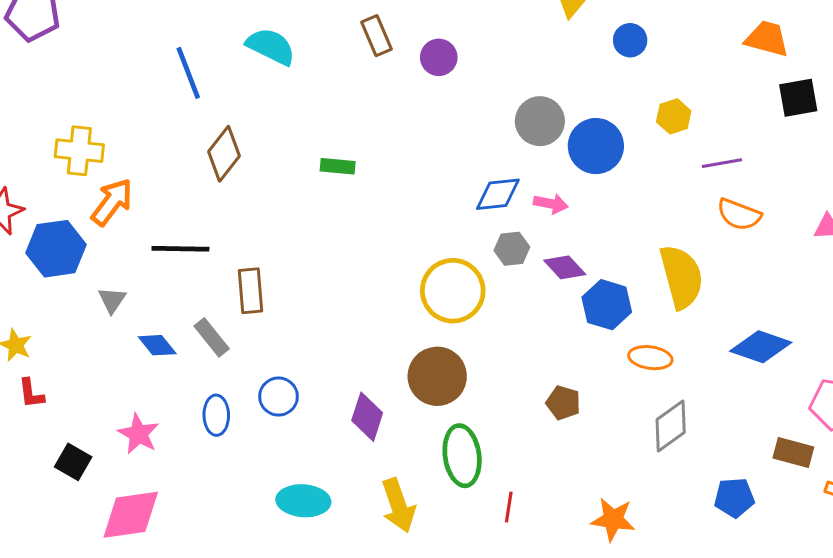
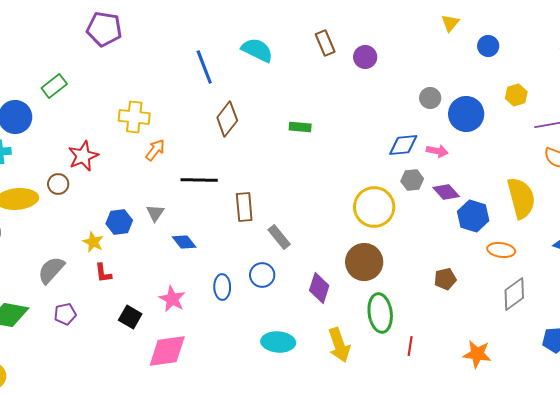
gray circle: (540, 121) -> (430, 98), size x0.7
orange arrow: (112, 202) -> (155, 150), size x0.7
blue hexagon: (56, 249) -> (119, 222), moved, size x0.7
gray rectangle: (212, 337) -> (279, 237), moved
brown pentagon: (563, 403) -> (445, 279), turned -30

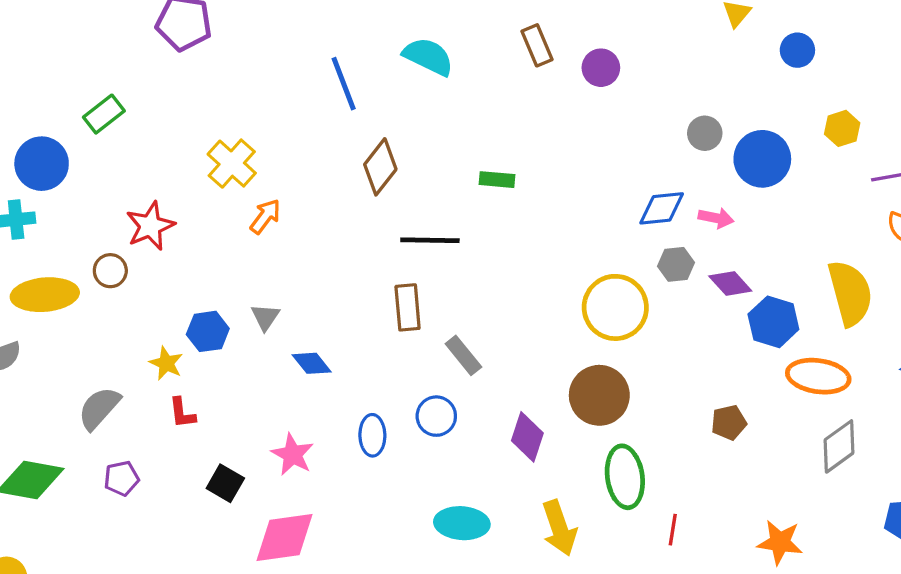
yellow cross: (134, 117) -> (232, 164), turned 36
black line: (199, 180) -> (430, 240), moved
orange ellipse: (501, 250) -> (818, 376), size x1.4

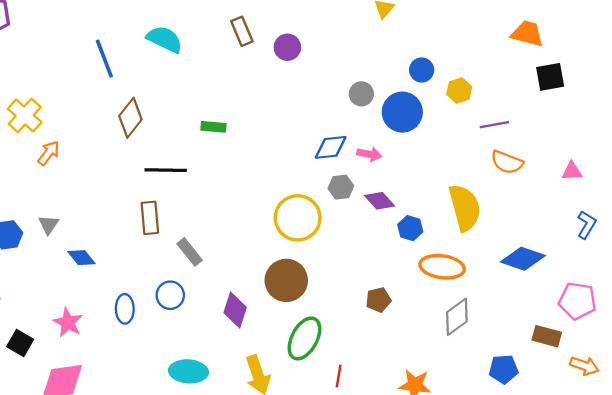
blue circle: (797, 50) -> (422, 70), moved
blue hexagon: (773, 322) -> (410, 228), size x0.7
green ellipse: (625, 477) -> (304, 338), turned 36

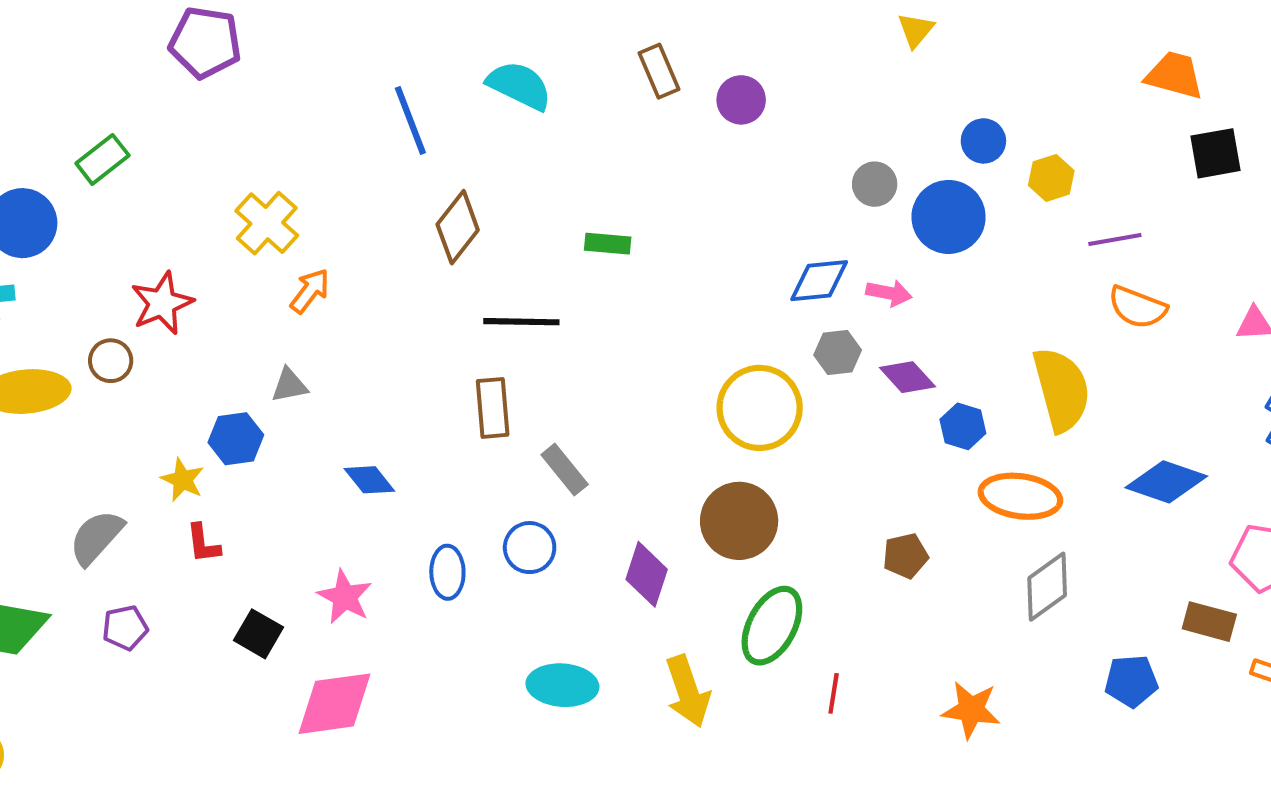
gray triangle: (49, 225) -> (289, 385), moved, turned 45

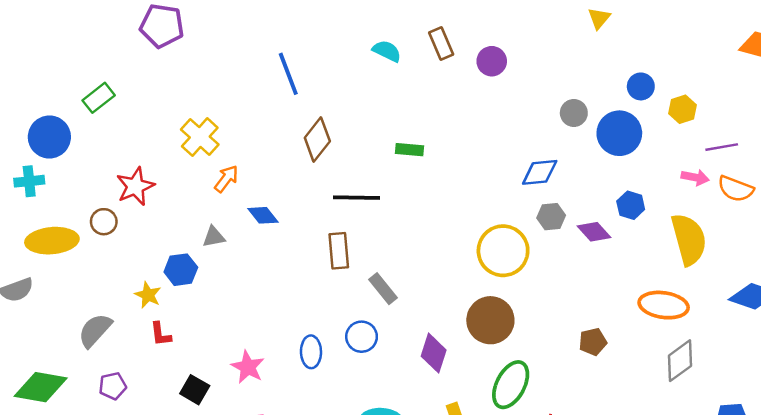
cyan semicircle: (519, 86) -> (387, 51), moved, size x0.7
pink arrow: (889, 293) -> (695, 177), moved
blue hexagon: (963, 426) -> (631, 205), moved
blue diamond: (369, 480) -> (263, 215), moved

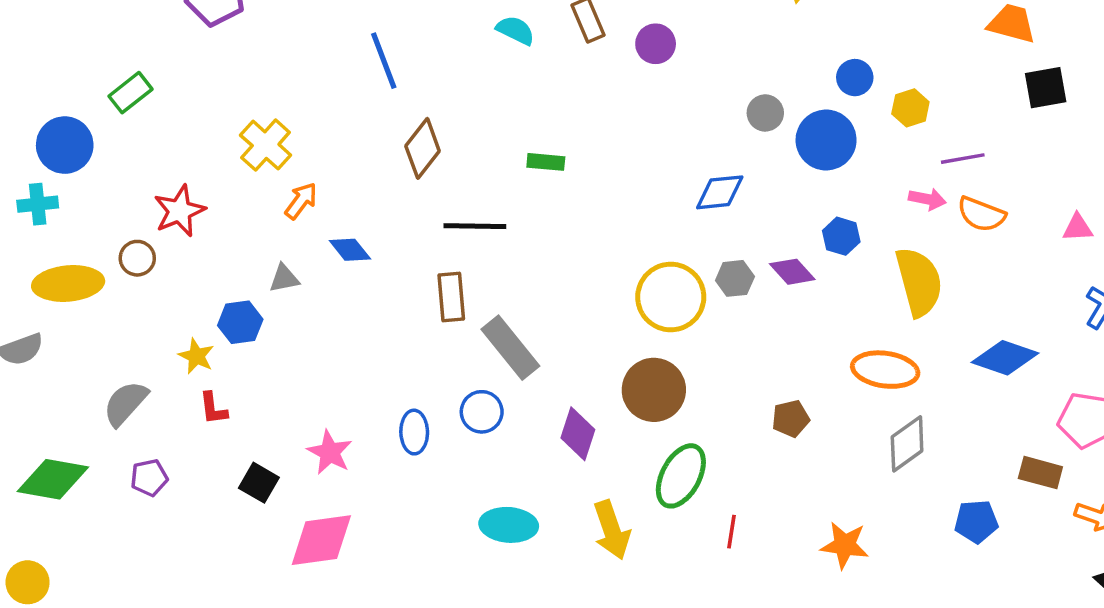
gray hexagon: (551, 217) -> (735, 278), moved
gray rectangle: (383, 289) -> (510, 348), size x1.5

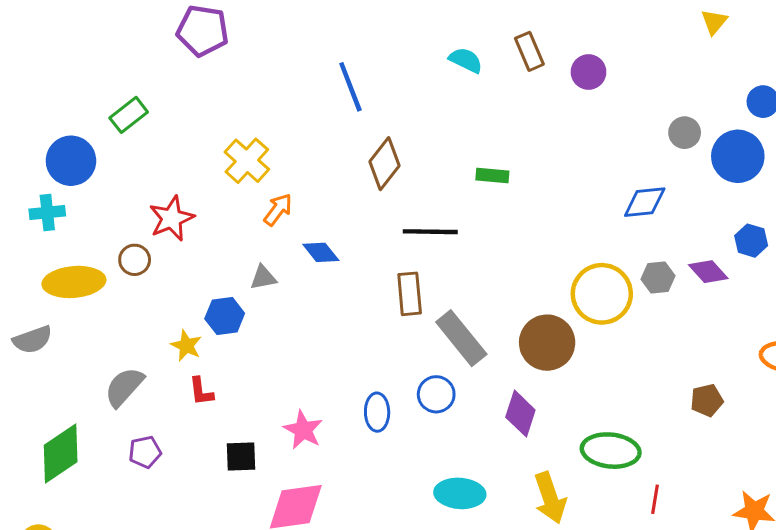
brown circle: (654, 390) -> (547, 343), moved
green ellipse: (681, 476) -> (611, 451), turned 68
green diamond: (53, 479) -> (61, 453), turned -44
black square: (259, 483) -> (241, 456), turned -32

